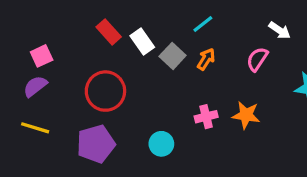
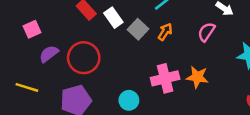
purple semicircle: (35, 86) -> (49, 54), moved
pink cross: (206, 117) -> (165, 78), size x1.5

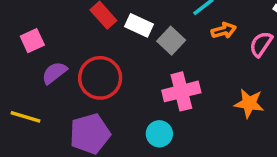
white rectangle: (113, 18) -> (139, 25), turned -30
orange arrow: (165, 32) -> (224, 30), moved, turned 42
pink cross: (165, 78) -> (181, 91), moved

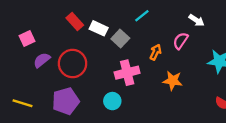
orange arrow: (224, 30) -> (156, 52), moved, turned -49
yellow line: (26, 117) -> (22, 103), moved

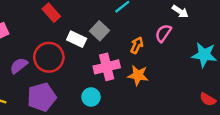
white rectangle: (99, 28) -> (77, 39), moved
purple semicircle: (42, 60) -> (19, 66), moved
orange star: (173, 81) -> (138, 75), moved

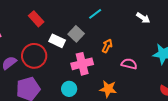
pink semicircle: (163, 33) -> (129, 64), moved, turned 70
orange star: (138, 75) -> (108, 89), moved

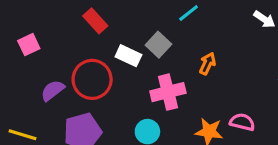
pink semicircle: (129, 64) -> (242, 122), moved

